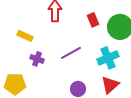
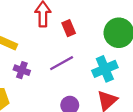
red rectangle: (93, 20) -> (69, 28), moved

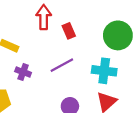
cyan cross: (105, 69) -> (104, 71), turned 30

